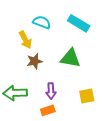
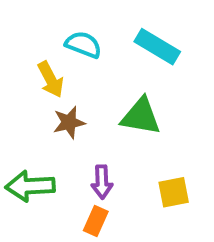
orange rectangle: (48, 110) -> (96, 221), turned -48

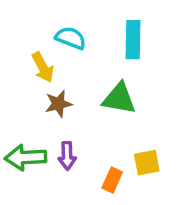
cyan rectangle: (157, 47) -> (133, 40), turned 60
purple arrow: (102, 182) -> (67, 156), moved
orange rectangle: (96, 221) -> (112, 180), moved

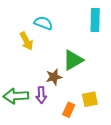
cyan rectangle: (133, 40) -> (95, 20), moved
green triangle: (119, 99) -> (73, 60), turned -40
brown star: (58, 104) -> (54, 77), moved

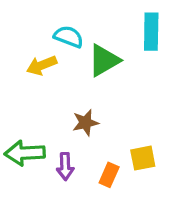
yellow arrow: (26, 41) -> (42, 65), turned 96
green triangle: (73, 60) -> (104, 60), moved
purple arrow: (41, 95) -> (65, 166), moved

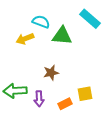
cyan rectangle: (151, 32) -> (90, 19), turned -50
green triangle: (104, 60) -> (62, 36), turned 35
orange rectangle: (109, 175) -> (65, 104), turned 40

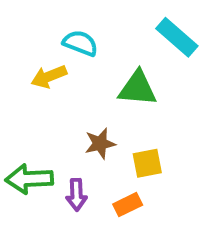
green triangle: (62, 36) -> (137, 88), moved
yellow square: (85, 94) -> (147, 163), moved

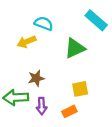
green triangle: (137, 88) -> (75, 48), turned -30
brown star: (100, 144) -> (36, 78), moved

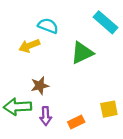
yellow square: (80, 89) -> (109, 109), moved

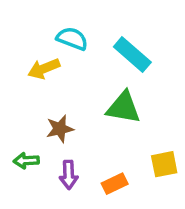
cyan rectangle: (105, 22) -> (132, 54), moved
green triangle: (82, 53) -> (123, 108), moved, turned 35
green arrow: (18, 107) -> (26, 161), size x0.6

